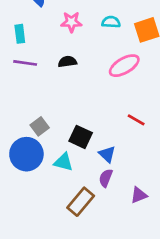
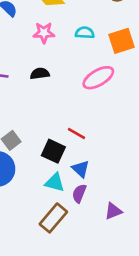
red line: (136, 120) -> (77, 133), moved
cyan triangle: (63, 162) -> (55, 183), moved

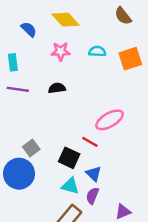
pink ellipse: (98, 78) -> (110, 120), moved

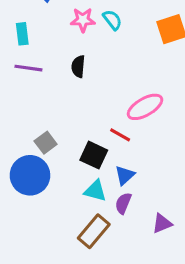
cyan semicircle: (97, 51) -> (112, 20), moved, turned 49
black semicircle: (57, 88) -> (78, 66), turned -77
blue triangle: (94, 174) -> (125, 175), turned 35

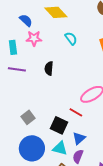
pink star: (83, 20) -> (34, 38), moved
blue circle: (30, 175) -> (32, 148), moved

